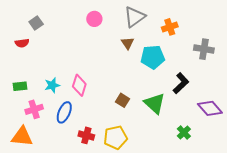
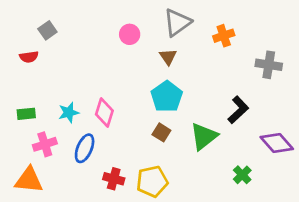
pink circle: (94, 19) -> (130, 34), moved
cyan pentagon: (153, 57) -> (167, 97), moved, turned -30
green triangle: (155, 103) -> (204, 136), turned 40

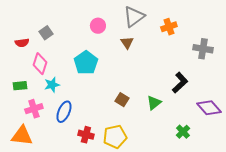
gray square: (47, 30) -> (46, 33), moved
cyan pentagon: (167, 97) -> (86, 63), moved
pink diamond: (104, 113) -> (40, 64), moved
green triangle: (204, 136) -> (154, 103), size x0.7

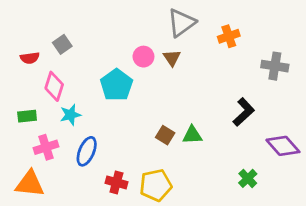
pink circle: (98, 26) -> (143, 57), moved
green triangle: (154, 103) -> (192, 135), moved, turned 35

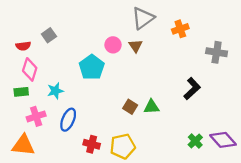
pink diamond: (54, 86) -> (30, 69), moved
purple diamond: (283, 146) -> (223, 140), moved

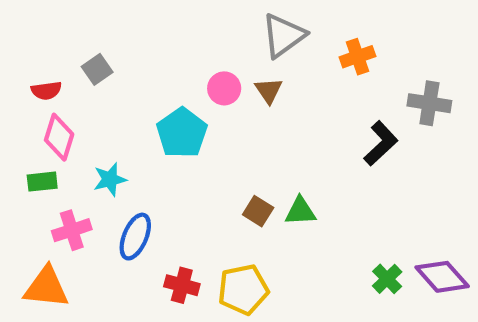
black L-shape: (192, 89) -> (381, 143), moved

